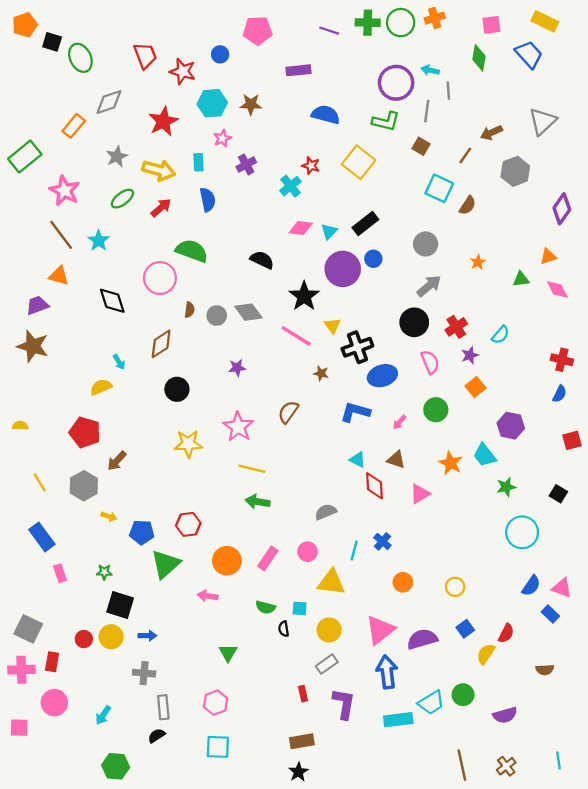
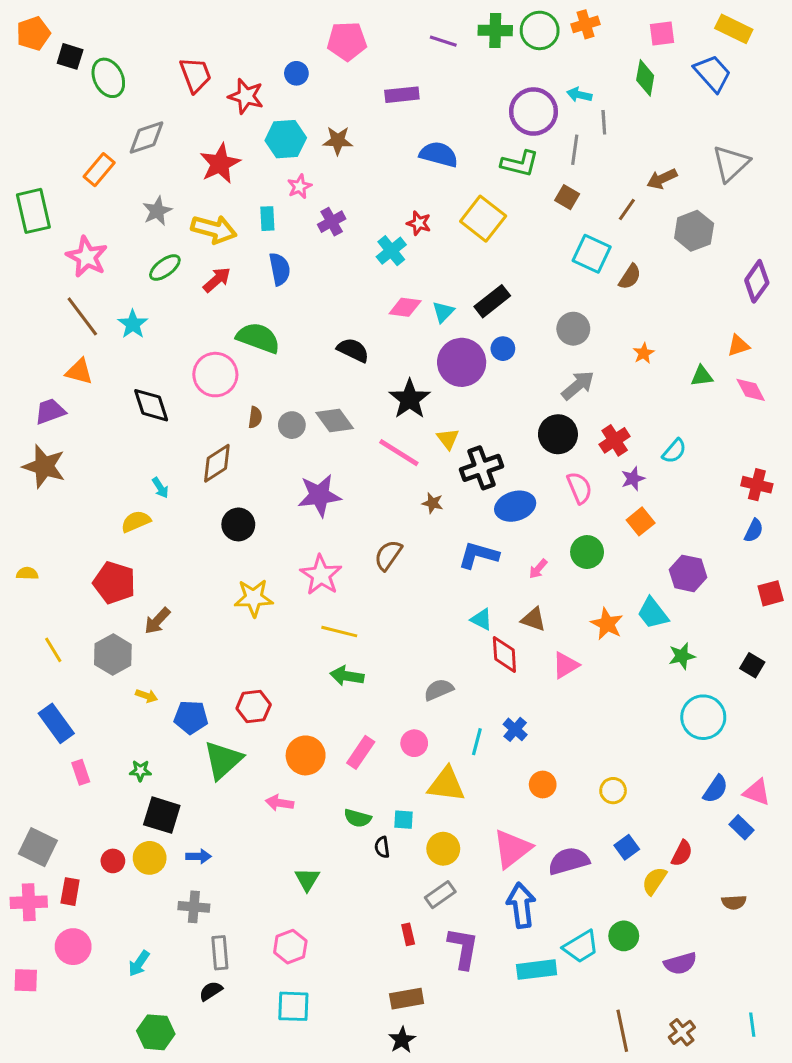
green rectangle: (25, 157) -> (33, 211), turned -64
purple star: (237, 368) -> (319, 495), size x1.8

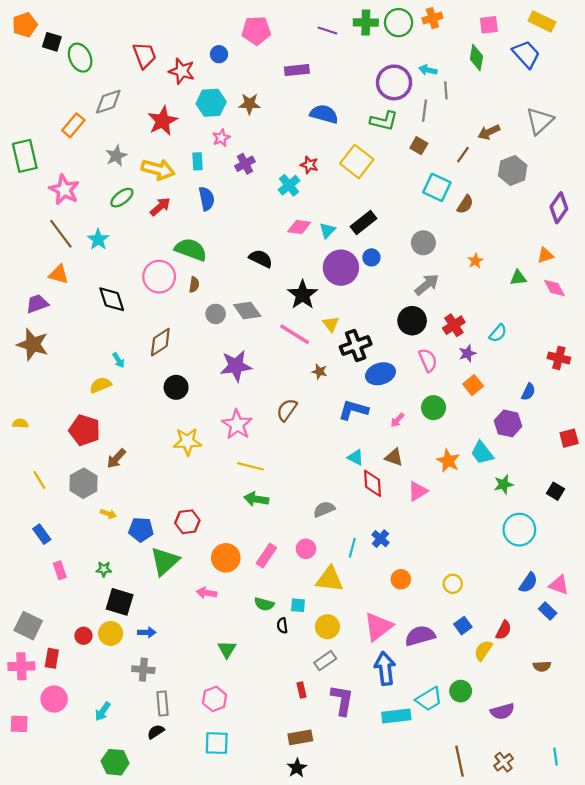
brown semicircle: (255, 417) -> (194, 285), moved
blue semicircle: (754, 531) -> (528, 392), moved
blue rectangle: (56, 723) -> (42, 534), size x0.7

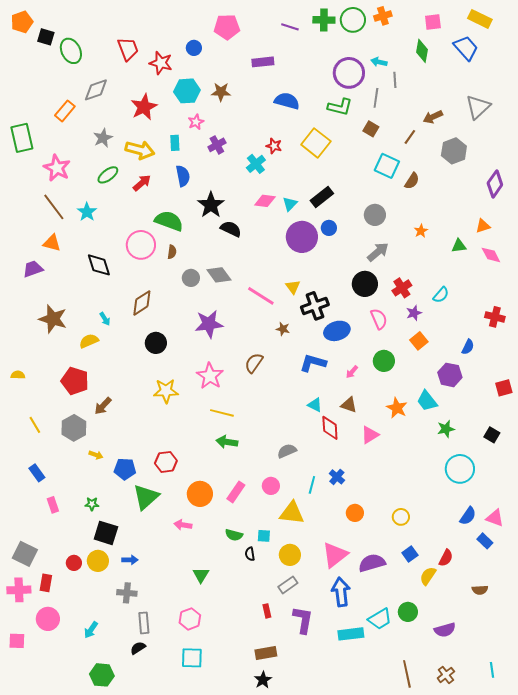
black star: (303, 295) -> (211, 205), moved
brown star: (33, 344) -> (53, 319), moved

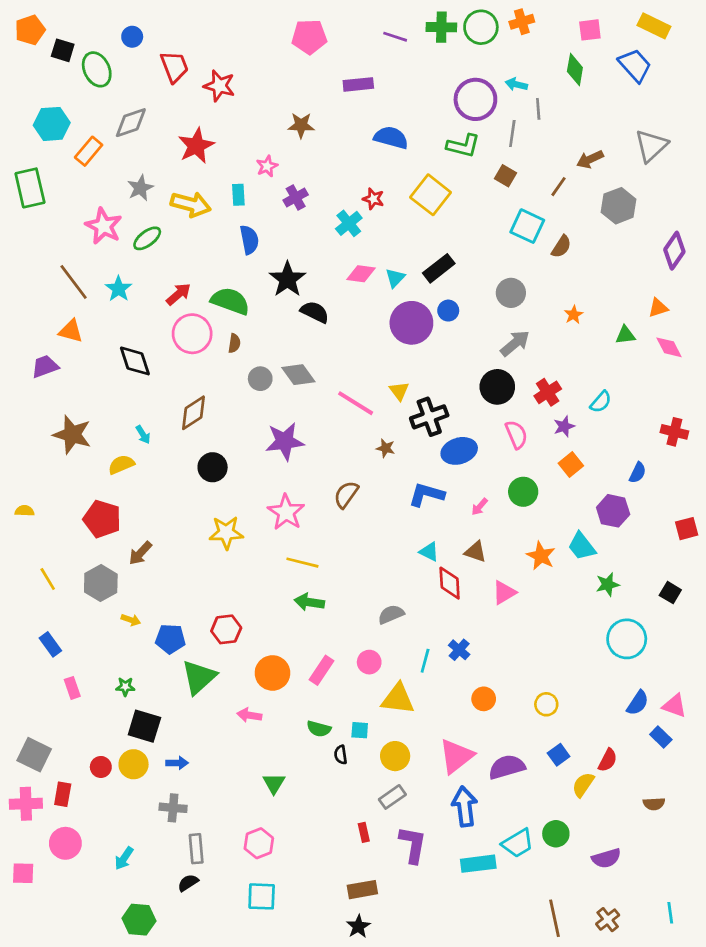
blue circle: (194, 48) -> (132, 37), moved
cyan hexagon: (187, 91) -> (52, 124), moved
pink star: (57, 168) -> (104, 226), moved
red arrow: (142, 183) -> (178, 294), moved

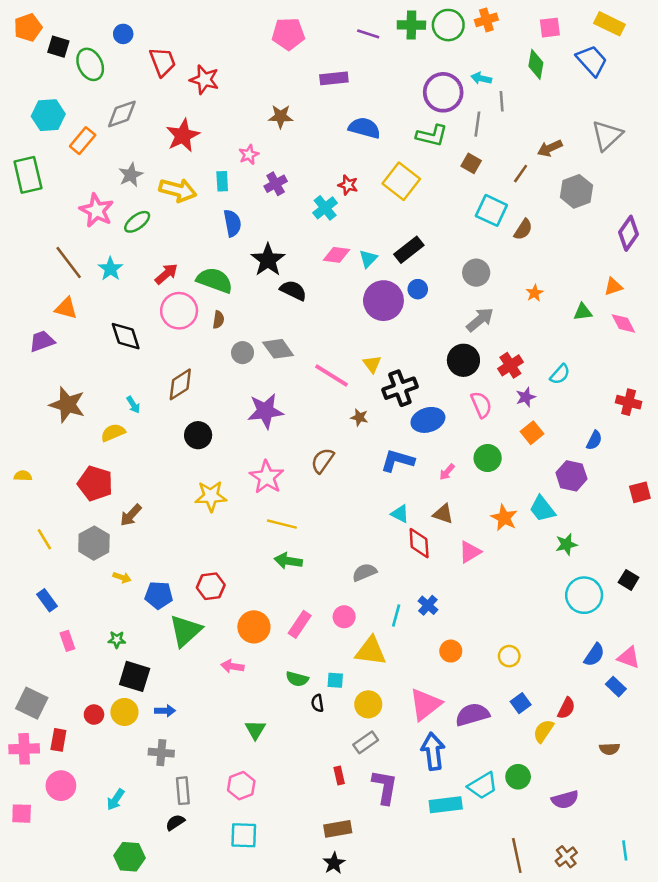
black square: (670, 593) -> (629, 580), moved

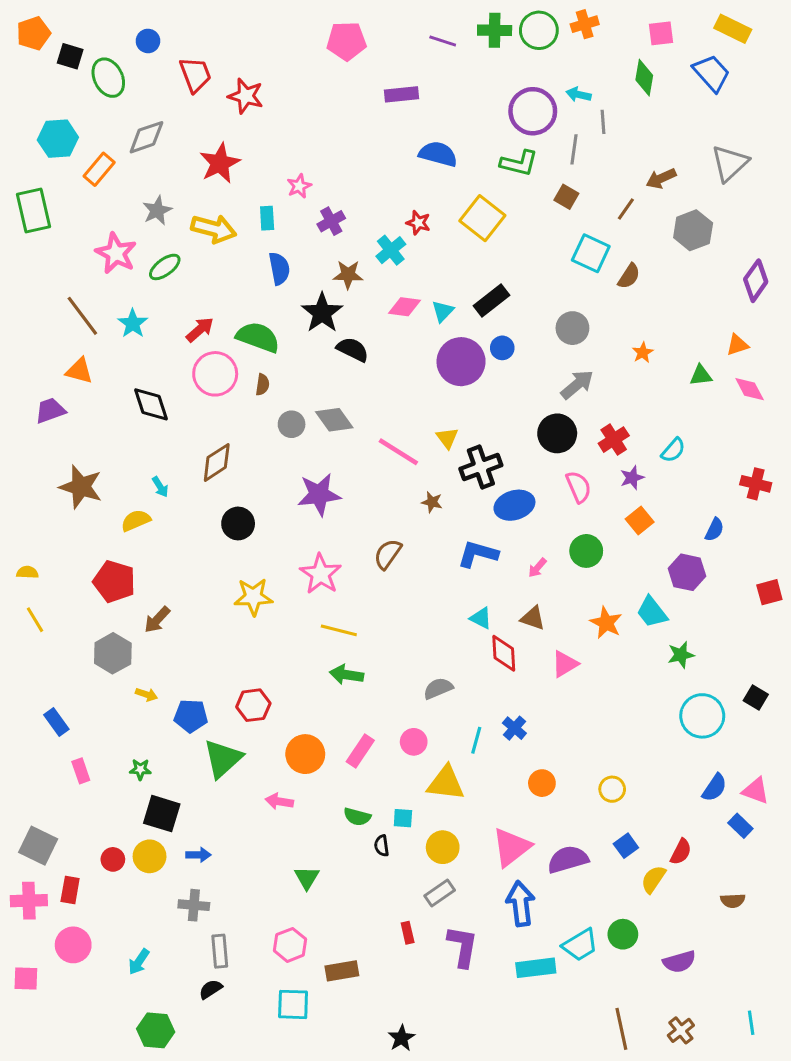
brown star: (281, 116) -> (348, 275), moved
yellow line: (44, 539) -> (35, 620), moved
brown rectangle: (338, 829) -> (342, 971), moved

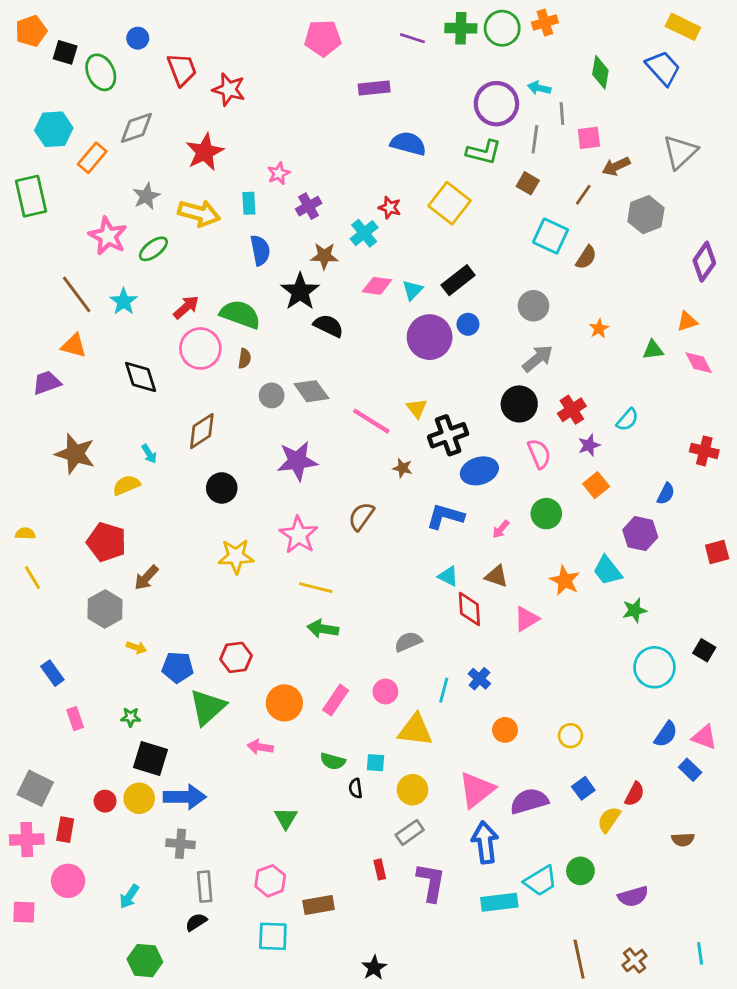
pink square: (661, 33) -> (589, 138), moved
blue arrow: (198, 855) -> (185, 797), size x1.8

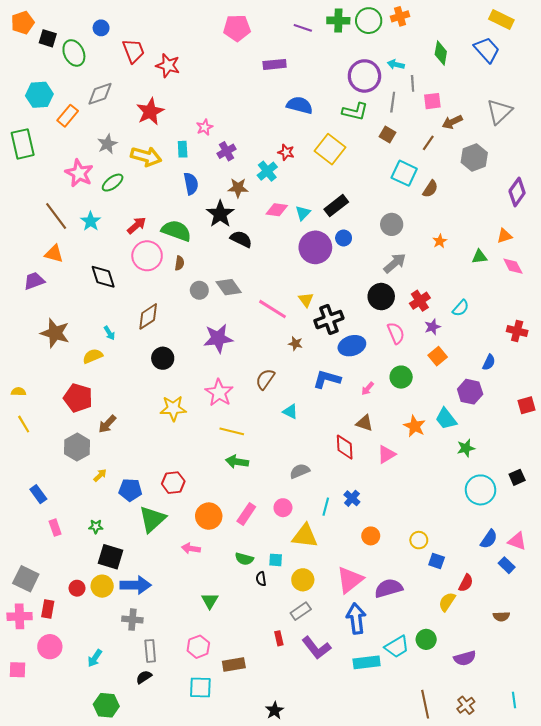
cyan triangle: (448, 576) -> (290, 412), moved
yellow arrow: (136, 647) -> (100, 475), turned -64
black square: (704, 650) -> (517, 477), turned 35
blue square: (583, 788) -> (437, 561), moved, turned -35
purple L-shape: (431, 882) -> (316, 648), turned 132

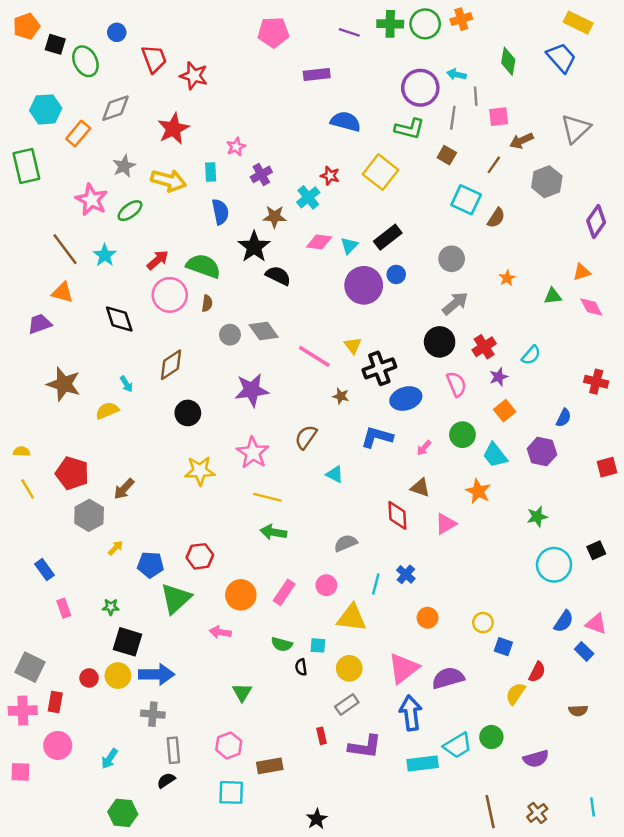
red pentagon: (78, 398) -> (72, 473), moved
cyan trapezoid: (446, 419) -> (495, 455), moved
purple L-shape: (316, 648) -> (365, 747), turned -44

